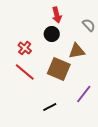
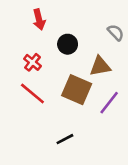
red arrow: (57, 15) -> (39, 19), moved
purple line: (84, 94) -> (109, 103), moved

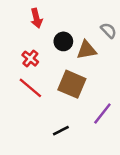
brown triangle: (100, 66) -> (87, 50), moved
purple line: (109, 103) -> (102, 114), moved

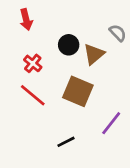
red arrow: (36, 18) -> (26, 20), moved
brown triangle: (87, 50) -> (94, 54), turned -30

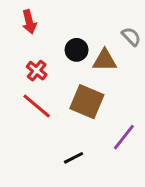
brown triangle: (94, 54) -> (105, 60), turned 40

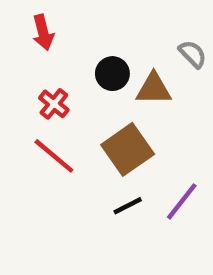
brown square: (87, 102) -> (128, 149), turned 32
black line: (74, 158) -> (128, 206), moved

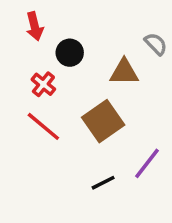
black circle: (112, 74) -> (70, 53), moved
black line: (128, 206) -> (103, 183), moved

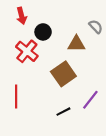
red cross: (43, 84) -> (27, 51), size x1.5
red line: (43, 126) -> (16, 97), moved, turned 50

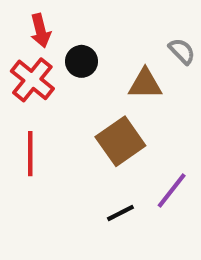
red cross: (27, 51) -> (32, 80), moved
red line: (16, 97) -> (30, 154), moved

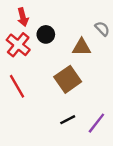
red line: (30, 154) -> (17, 86), turned -30
purple line: (172, 190) -> (96, 123), moved

